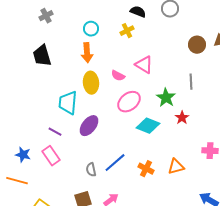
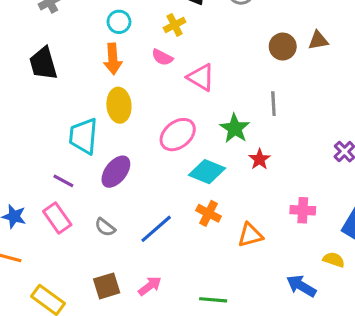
pink semicircle: (118, 76) -> (162, 57), moved
orange cross: (146, 169) -> (209, 213), moved
gray semicircle: (91, 170) -> (105, 227), moved, turned -40

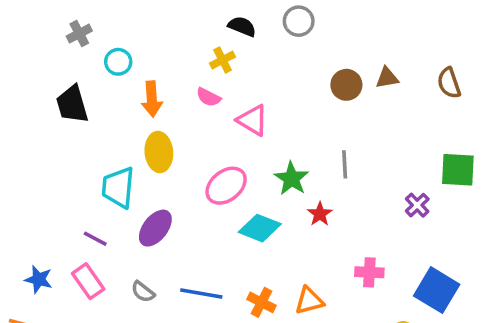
cyan circle: (119, 22) -> (118, 62), moved
gray line: (273, 104) -> (345, 164), moved
orange cross: (209, 213) -> (261, 302), moved
blue line: (156, 229) -> (201, 294), turned 51

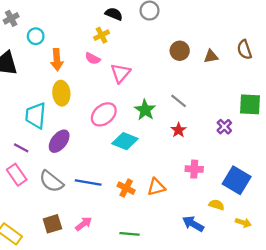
brown triangle: (387, 78) -> (211, 56), moved
pink triangle: (253, 120) -> (121, 73), turned 40
gray line: (345, 164) -> (179, 101), turned -48
red star: (320, 214) -> (179, 130), moved
gray semicircle: (143, 292) -> (51, 181), size x1.6

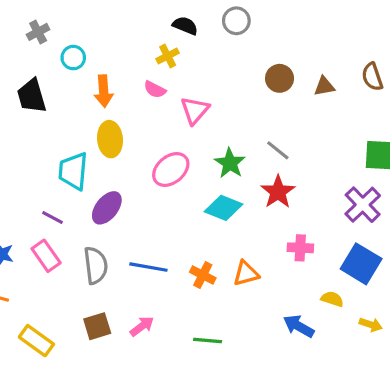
purple cross: (224, 127) -> (363, 205), moved, size x1.6
red star: (179, 130) -> (278, 192), size x1.5
cyan diamond: (125, 141) -> (224, 208), moved
gray semicircle: (51, 181) -> (96, 265), turned -135

